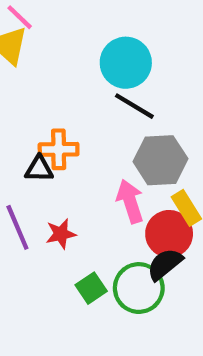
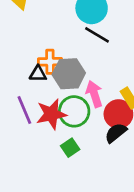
gray hexagon: (160, 160) -> (69, 74), moved
red star: (61, 234) -> (51, 114), size x1.6
green circle: (139, 288) -> (74, 111), moved

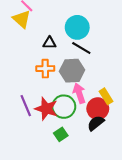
black triangle: (38, 74) -> (49, 43), moved
gray hexagon: (69, 74) -> (72, 71), moved
red star: (51, 114) -> (46, 109), turned 30

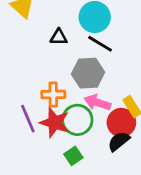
orange cross: (45, 69) -> (53, 95), moved
pink arrow: (79, 93) -> (97, 103), turned -54

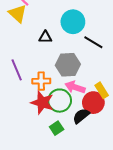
black line: (100, 44) -> (93, 42), moved
purple line: (28, 119) -> (17, 70), moved
black semicircle: (119, 141) -> (81, 116), moved

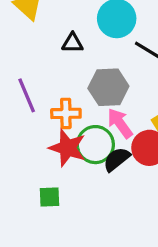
pink arrow: (75, 87) -> (120, 123), turned 36
black semicircle: (81, 116) -> (117, 159), moved
green square: (57, 128) -> (50, 197), moved, turned 32

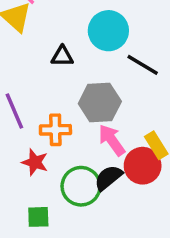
green circle: (95, 145) -> (81, 186), moved
red star: (68, 148) -> (35, 162), moved, size x0.7

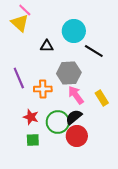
red star: (35, 162) -> (31, 117), moved
red circle: (143, 166) -> (77, 136), moved

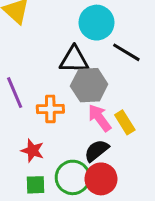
black triangle: (47, 46) -> (74, 60), moved, size x1.5
yellow rectangle: (102, 98) -> (125, 122), moved
green circle: (58, 122) -> (73, 177), moved

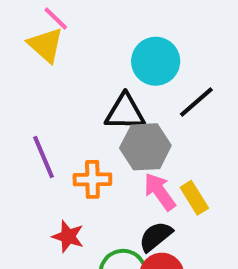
black line: (126, 52) -> (196, 102), turned -72

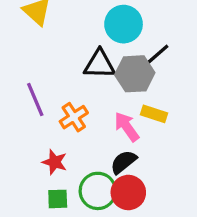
gray hexagon: (145, 147) -> (135, 74), moved
orange cross: (92, 179) -> (74, 117), turned -32
yellow rectangle: (194, 198) -> (154, 114), moved, turned -40

